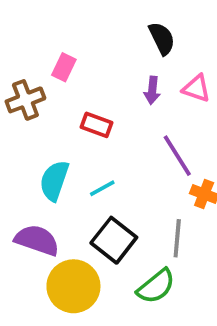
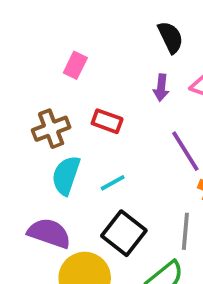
brown cross: (25, 100) -> (51, 129), moved

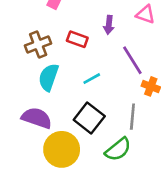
purple arrow: (161, 88) -> (109, 25), moved
cyan line: (113, 183) -> (92, 79), moved

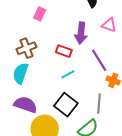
purple arrow: (109, 25) -> (81, 33), size x1.5
red rectangle: (77, 39) -> (64, 51), moved
cyan semicircle: (49, 77) -> (20, 73), moved

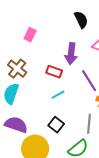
brown cross: (27, 48) -> (17, 69), turned -30
black square: (66, 105) -> (56, 125), size x0.7

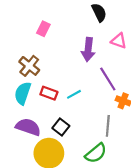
red rectangle: (54, 72) -> (49, 93), moved
black square: (56, 125) -> (61, 127), moved

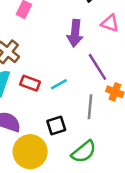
gray line: (108, 126) -> (90, 107), moved
black square: (61, 127) -> (56, 125), moved, turned 35

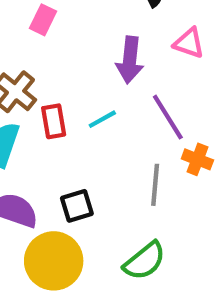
red rectangle: (30, 83) -> (54, 121), moved, turned 60
cyan line: (59, 84) -> (102, 119), moved
black square: (56, 125) -> (77, 206), moved

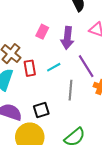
pink rectangle: (43, 20) -> (42, 32), moved
gray line: (155, 185) -> (70, 90), moved

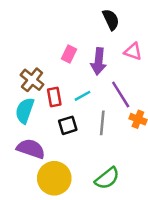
black square: (41, 110) -> (68, 125), moved

